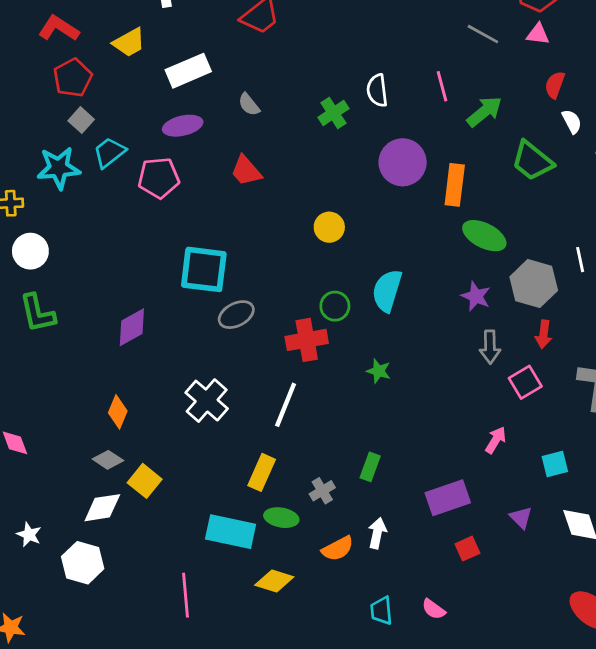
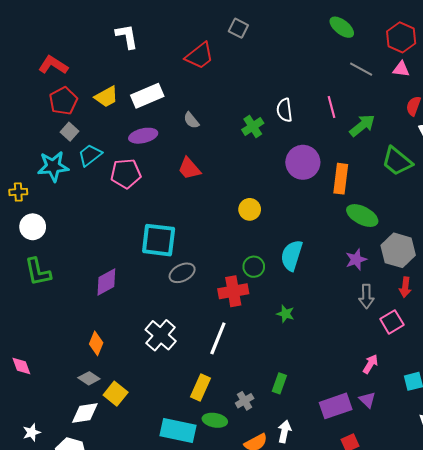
yellow trapezoid: (129, 43) -> (106, 97), moved
purple star: (476, 296) -> (356, 260), turned 30
purple triangle: (521, 518) -> (367, 400), moved
white star: (29, 534) -> (32, 433), turned 30

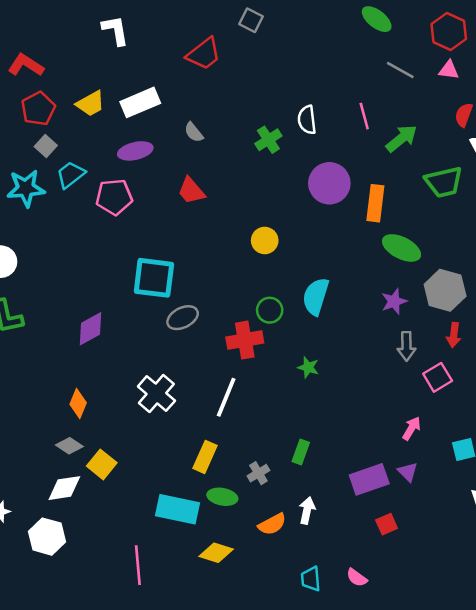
green trapezoid: (397, 161) -> (444, 182), turned -52

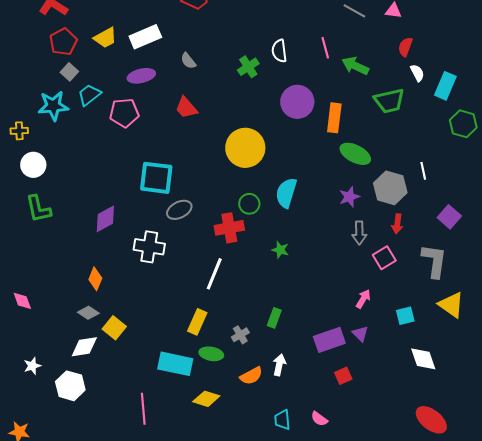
green arrow: (402, 138) -> (355, 66), turned -116
yellow circle: (265, 240) -> (245, 148), size x1.8
white cross: (156, 394) -> (149, 247), moved, turned -32

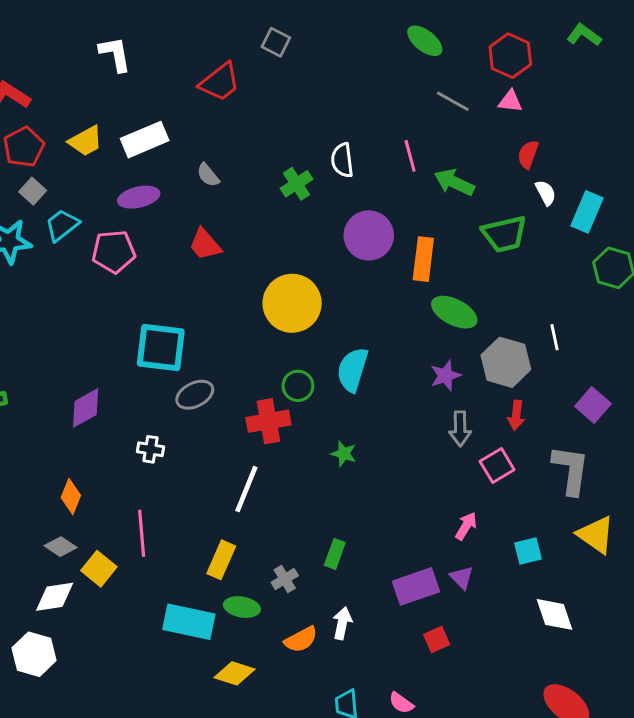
white cross: (149, 247) -> (151, 449), size x0.6
pink line: (143, 409) -> (142, 533), moved

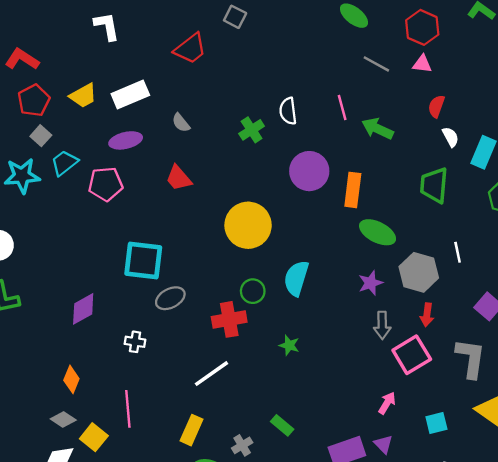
green trapezoid: (504, 234) -> (434, 185), moved, turned 108
pink square: (497, 465) -> (412, 355), size x1.4
white line: (246, 489) -> (212, 374), turned 33
green rectangle: (335, 554) -> (282, 425), turned -70

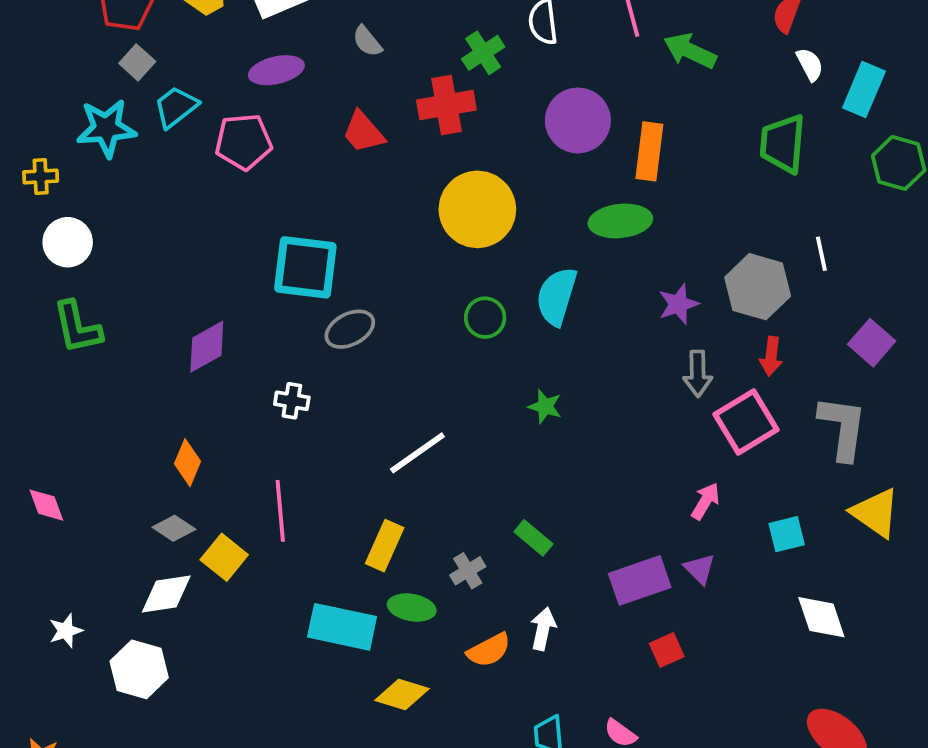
green ellipse: (378, 232) -> (620, 221), moved, turned -33
red cross: (229, 319) -> (446, 105), moved

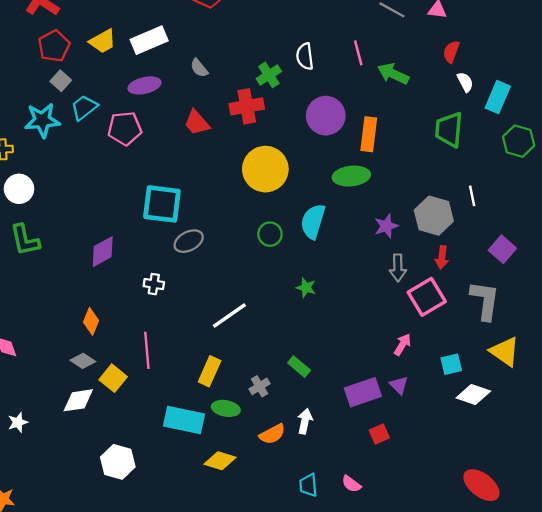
white diamond: (821, 617) -> (473, 394), moved, turned -52
white hexagon: (139, 669) -> (118, 462), moved

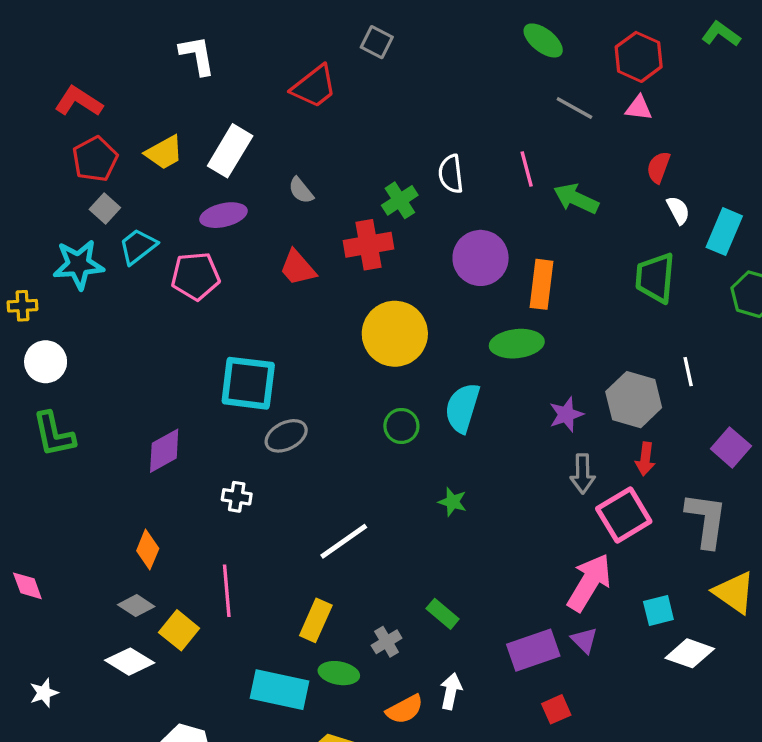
white rectangle: (149, 40) -> (230, 151), turned -36
pink arrow: (402, 345) -> (589, 582), size x1.8
white diamond: (78, 400) -> (130, 662), turned 40

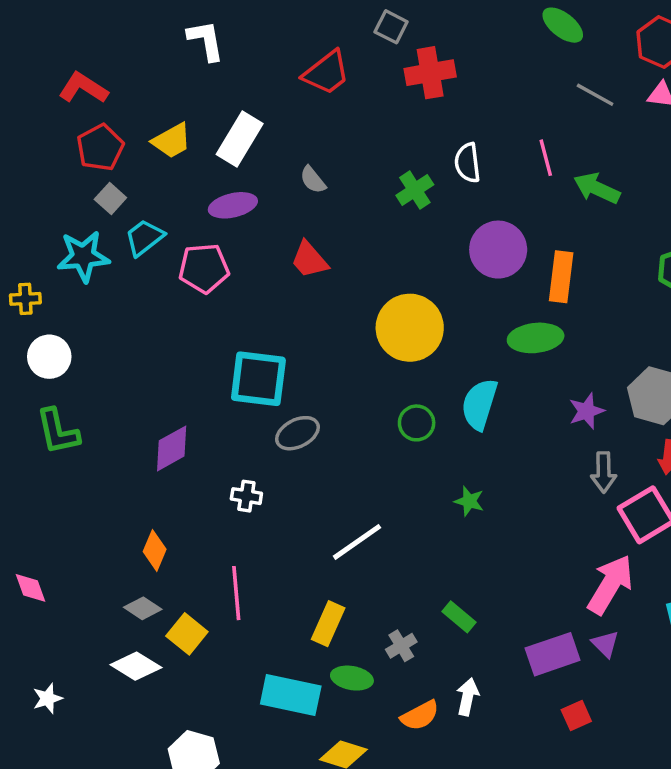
red cross: (368, 245) -> (430, 73), moved

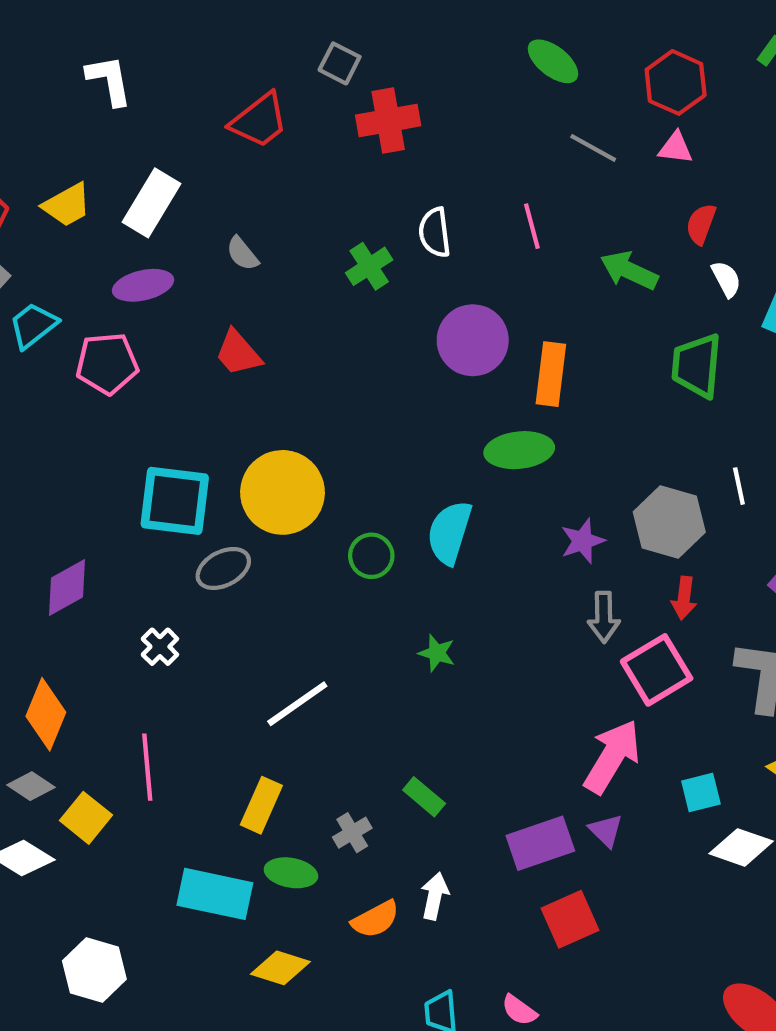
green arrow: (597, 188) -> (629, 271), moved
yellow circle: (410, 328) -> (283, 492), moved
white cross: (246, 496) -> (160, 647), turned 36
orange diamond: (155, 550) -> (46, 714), size x1.4
red square: (576, 715) -> (570, 919), size x1.5

